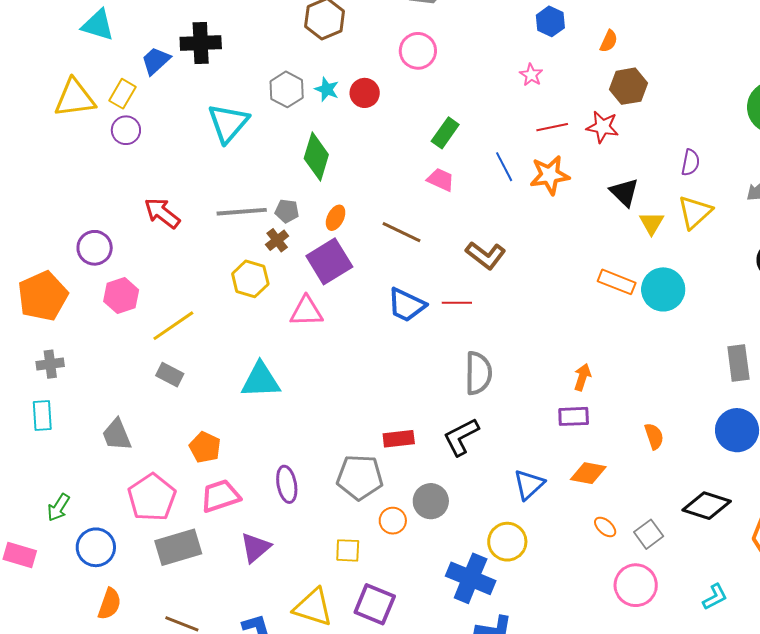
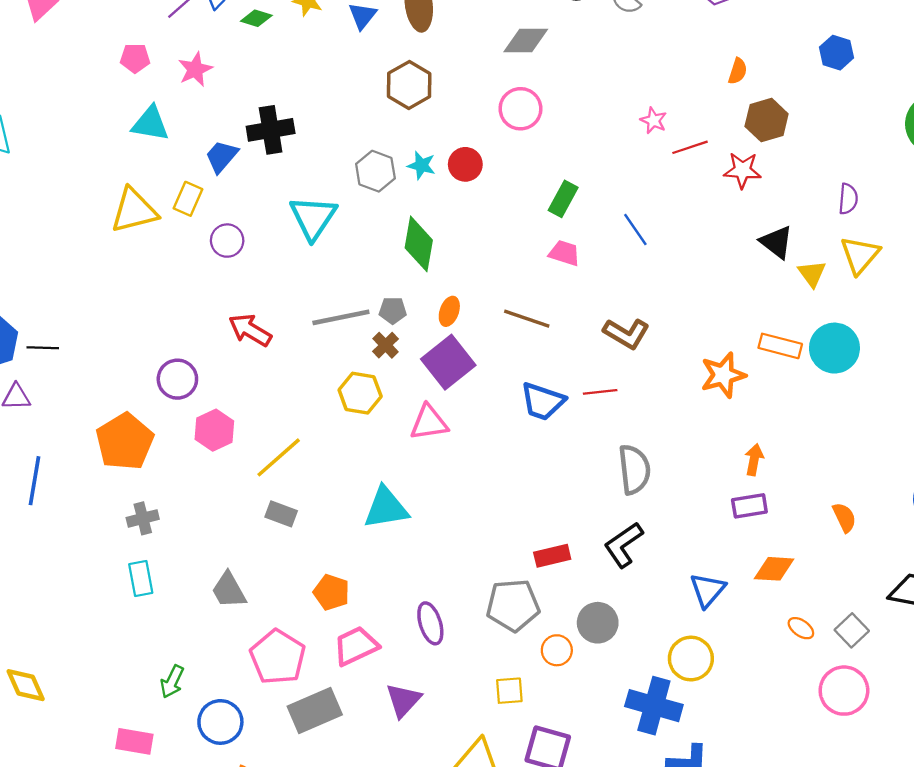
blue hexagon: (550, 21) -> (836, 53), moved
red line: (552, 127) -> (690, 147), moved
purple circle: (126, 130) -> (227, 241), moved
orange star: (550, 175) -> (723, 375), moved

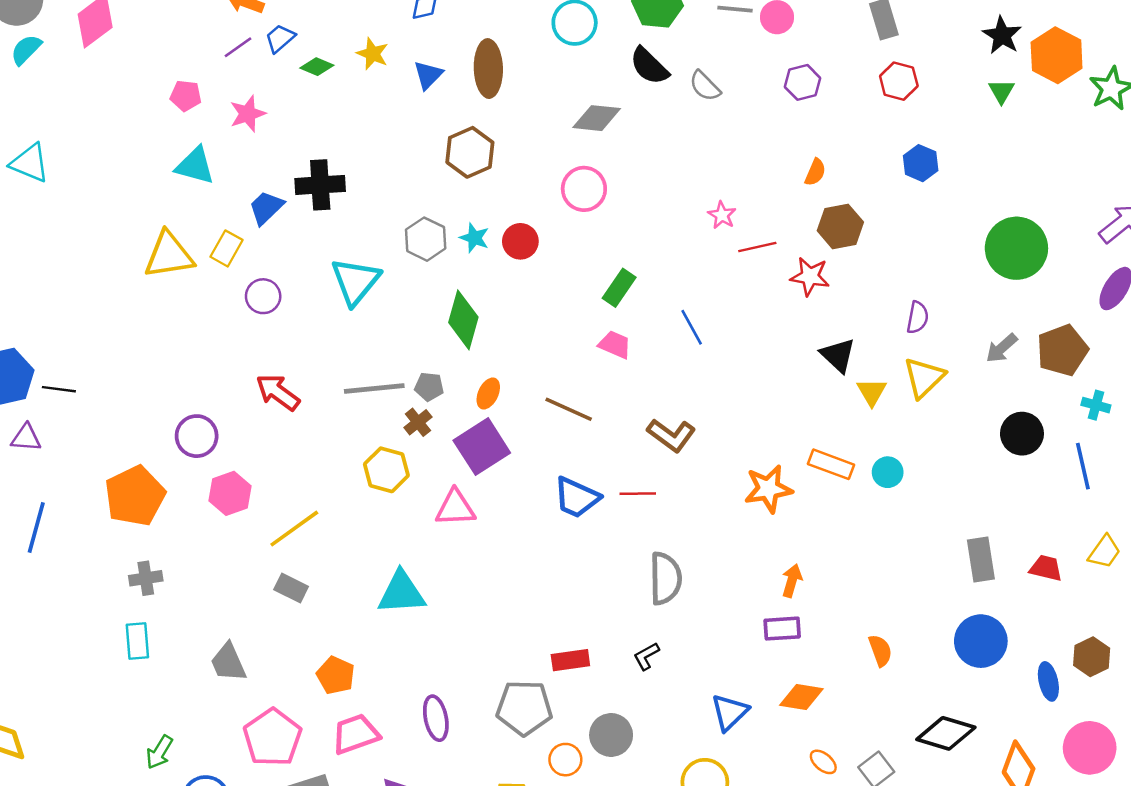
cyan circle: (834, 348) -> (888, 472), size x0.6
black L-shape: (623, 545) -> (646, 656), size x0.6

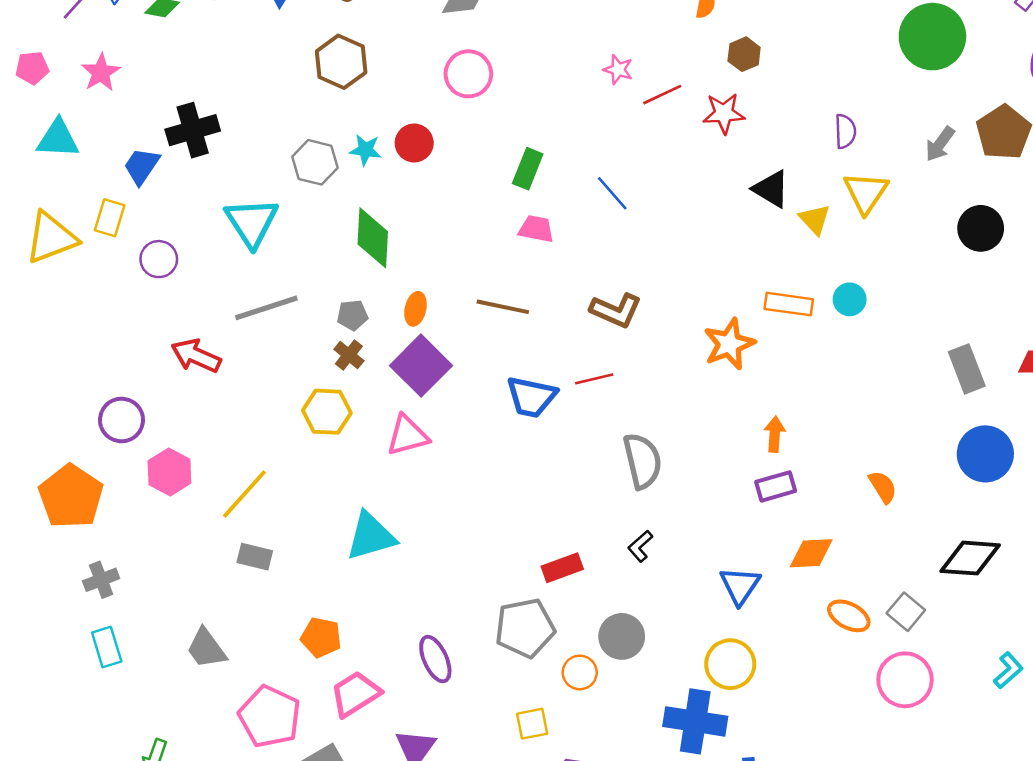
brown hexagon: (840, 226) -> (744, 54), size x0.7
gray line: (374, 389) -> (266, 308), moved
orange ellipse: (823, 762) -> (849, 616), size x1.4

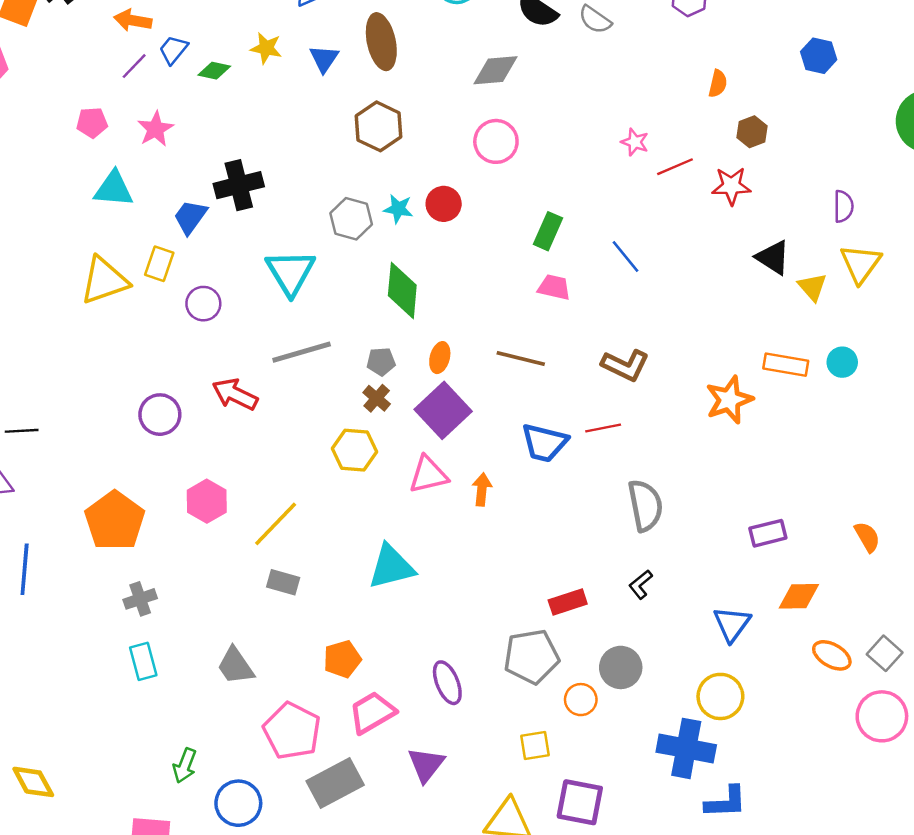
purple circle: (121, 420) -> (160, 415), moved
orange arrow: (775, 434) -> (482, 489), moved
orange pentagon: (321, 637) -> (342, 659), turned -30

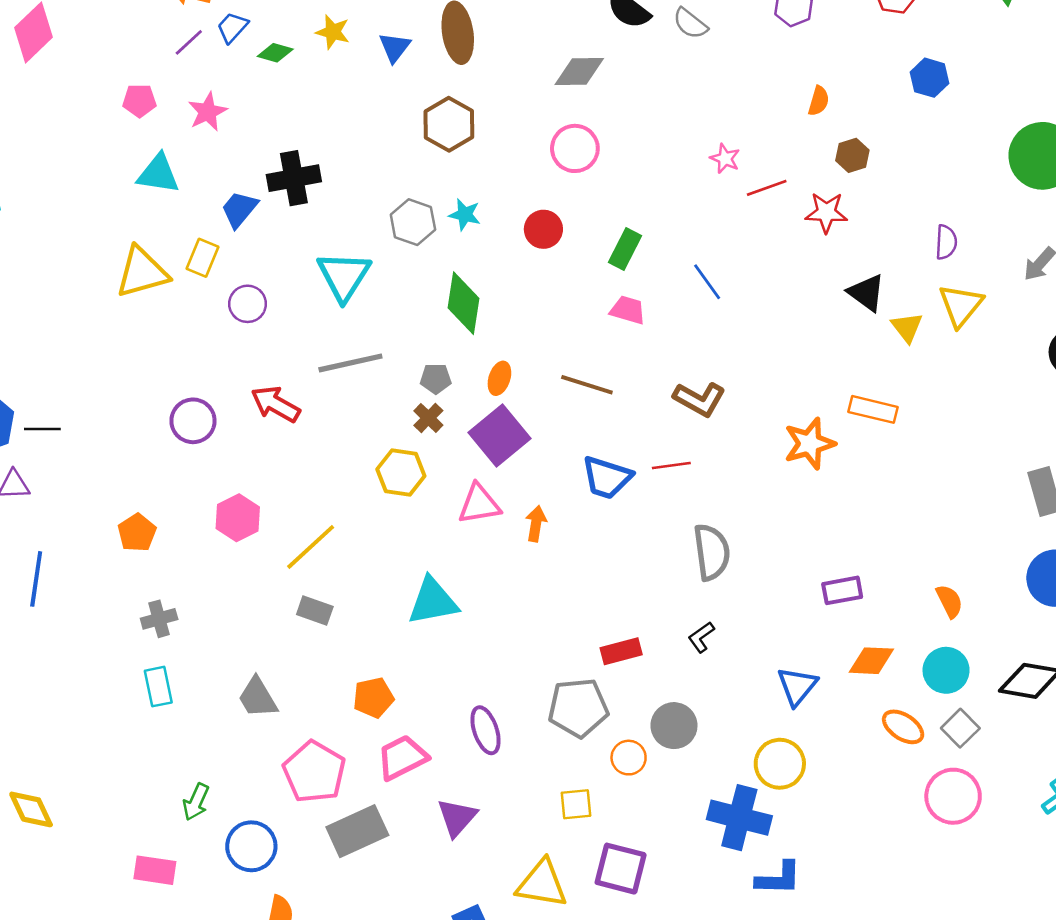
red circle: (444, 204) -> (543, 229), moved
cyan circle: (842, 362) -> (946, 670), moved, size x1.4
orange pentagon: (115, 521) -> (137, 533), size x0.6

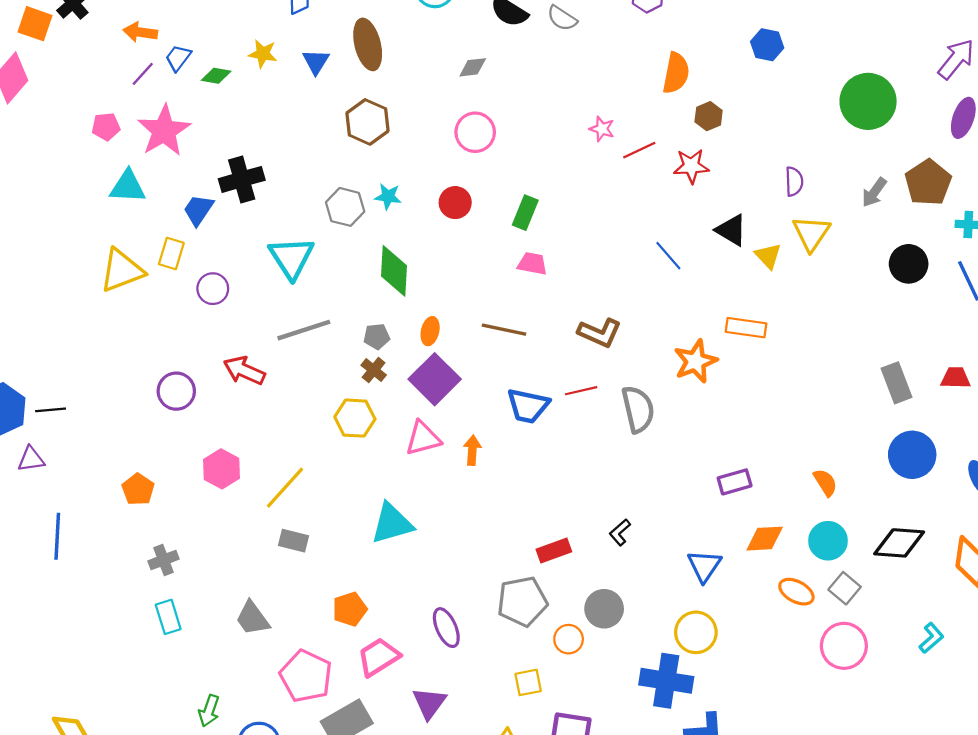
gray diamond: (579, 71) -> (473, 67), size x0.7
orange semicircle: (819, 101) -> (676, 73), size x1.6
pink star: (208, 112) -> (164, 131), size x1.6
blue line: (707, 282) -> (668, 256), moved
gray semicircle: (712, 552) -> (638, 409), moved

